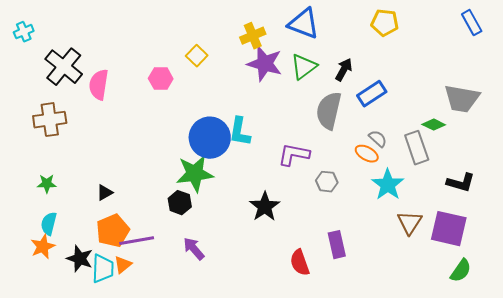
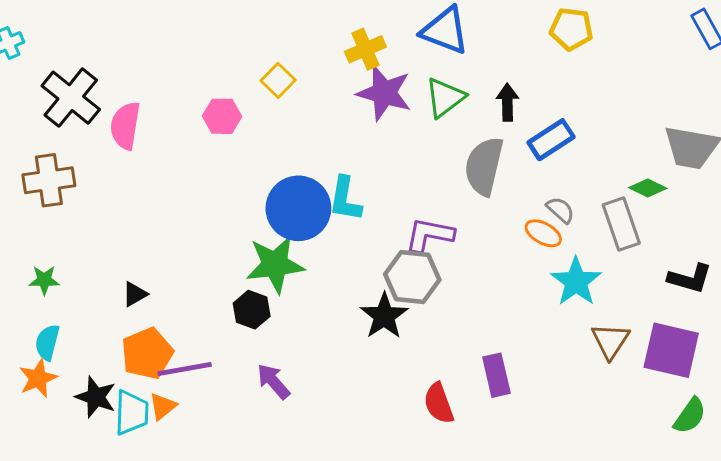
black arrow: (344, 70) -> (507, 102), turned -30
gray hexagon: (327, 182) -> (412, 277), moved, size x1.6

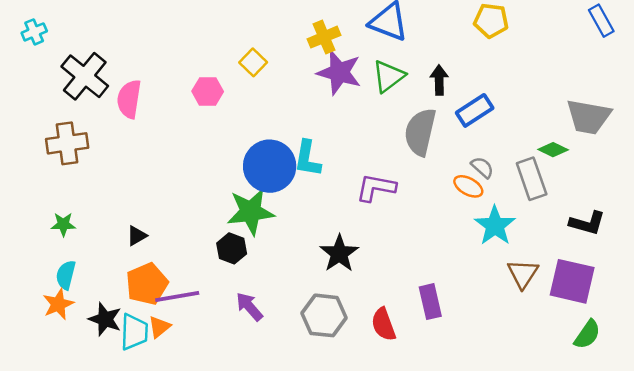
gray hexagon: (412, 277) -> (324, 315), moved

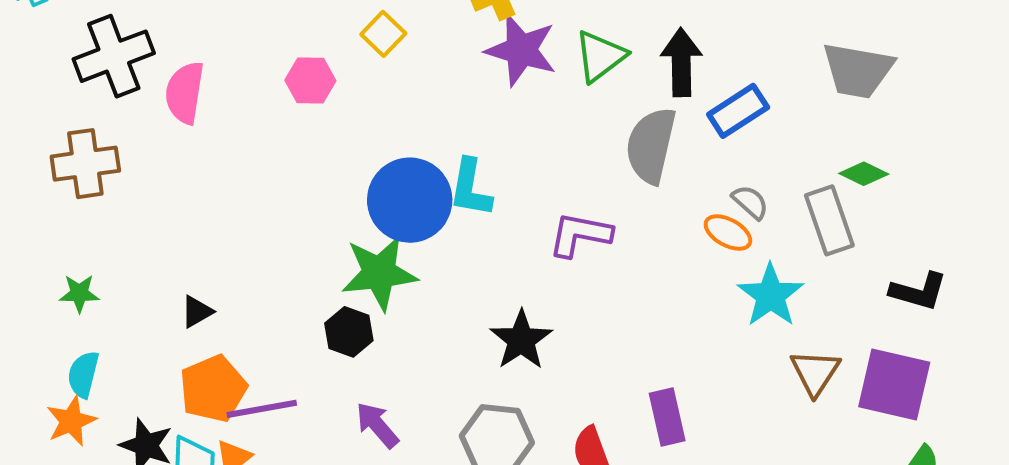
black cross: (85, 76) -> (114, 56), turned 30
black arrow: (439, 80) -> (681, 62), size x1.4
gray trapezoid: (589, 117) -> (858, 70), moved

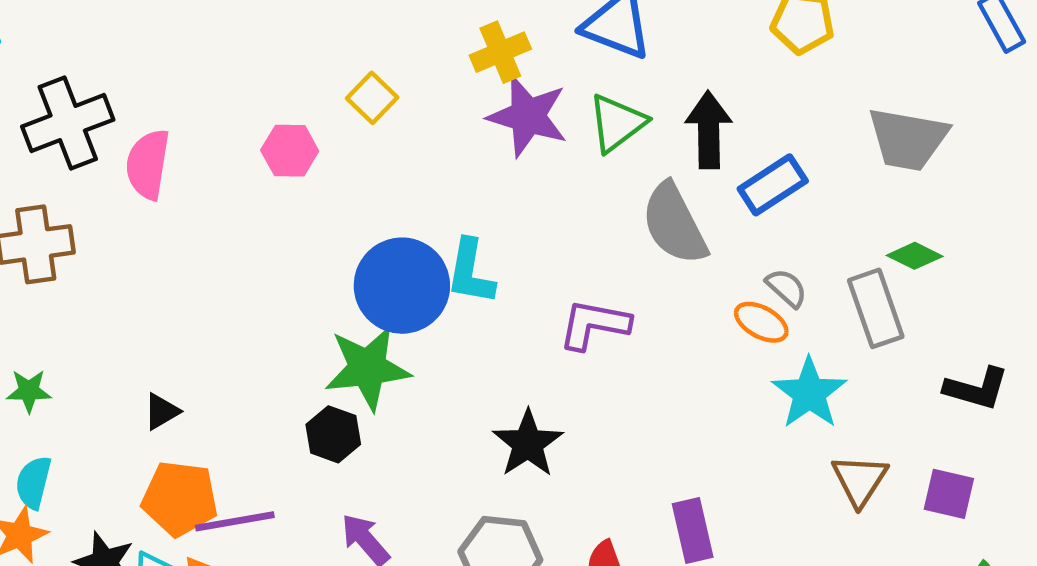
gray semicircle: (651, 145) -> (674, 224), turned -40
purple square: (894, 385) -> (949, 494), size x0.6
orange pentagon: (213, 389) -> (180, 498), turned 30

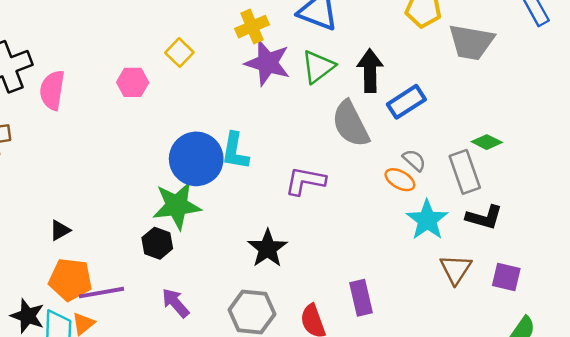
gray trapezoid: (908, 139) -> (471, 42), moved
black L-shape: (976, 389) -> (484, 217), moved

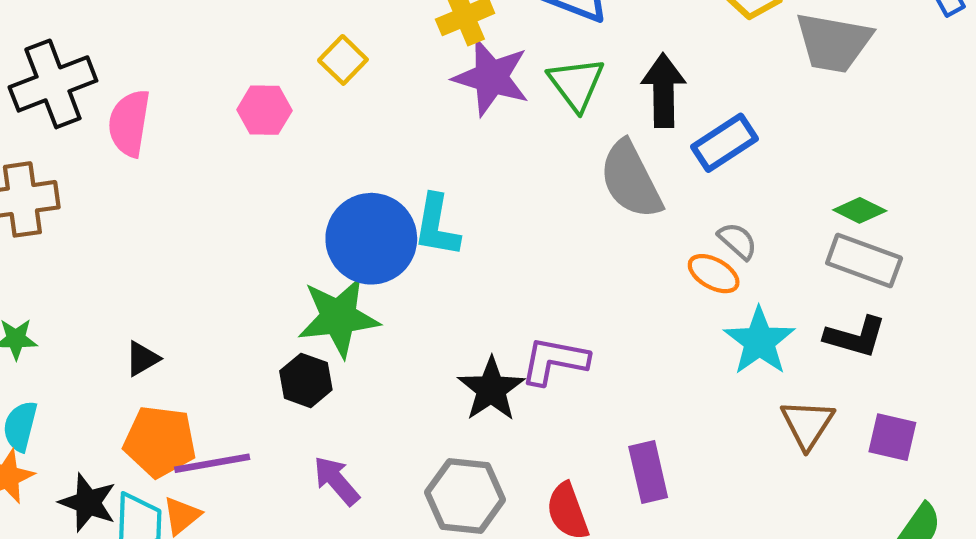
green triangle: (318, 67) -> (576, 84), turned -30
gray rectangle: (465, 172) -> (864, 261), moved, turned -51
purple L-shape: (305, 181) -> (554, 361), moved

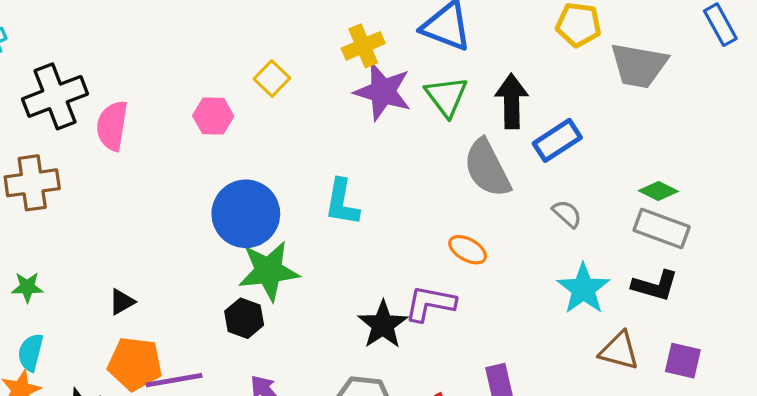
blue circle: (371, 239) -> (246, 214), moved
orange ellipse: (714, 274) -> (468, 250), moved
brown triangle: (807, 424) -> (619, 351), turned -48

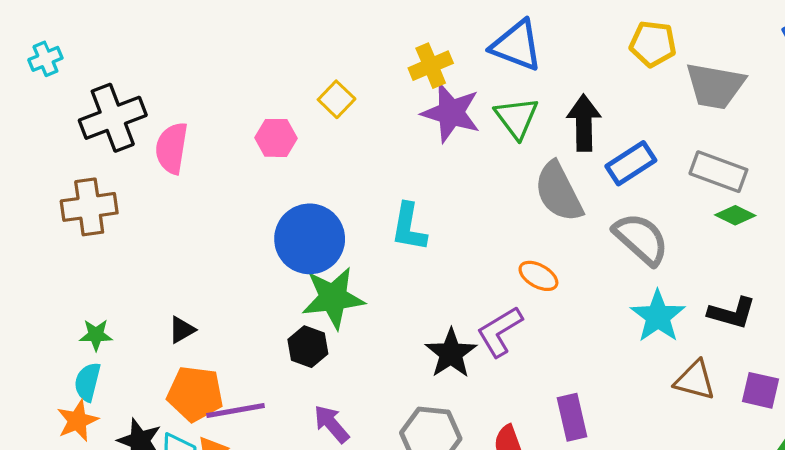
gray semicircle: (567, 214) -> (641, 239), size x1.8
gray rectangle: (662, 228) -> (718, 172), moved
green star: (27, 287) -> (96, 335), moved
purple L-shape: (430, 303) -> (500, 331), turned -42

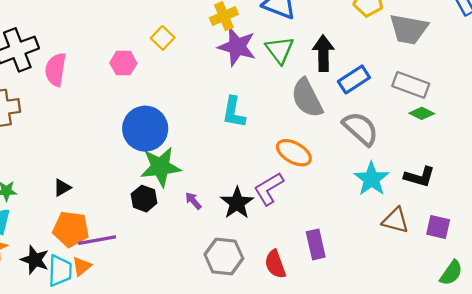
cyan L-shape: (409, 227) -> (234, 112), moved
orange ellipse: (538, 276) -> (294, 153), size x1.4
purple arrow: (331, 424) -> (193, 201), moved, size x0.7

